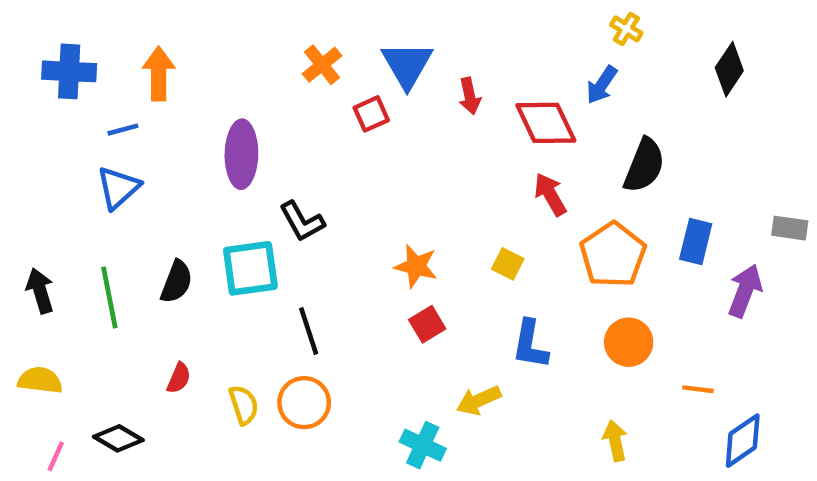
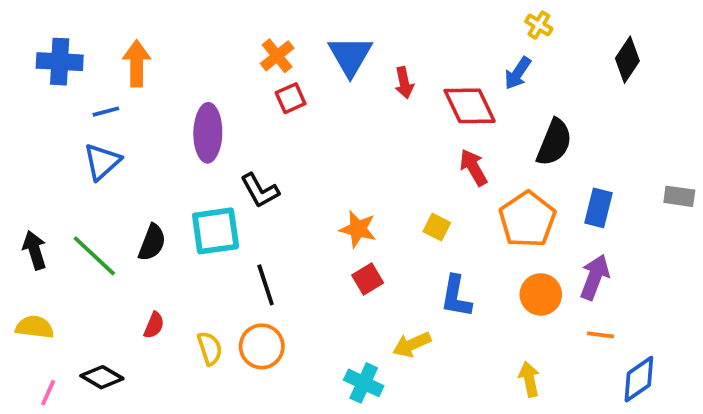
red square: (371, 114) -> (291, 98), moved
purple arrow: (745, 291) -> (595, 277), moved
green line: (109, 297) -> (94, 256), turned -36

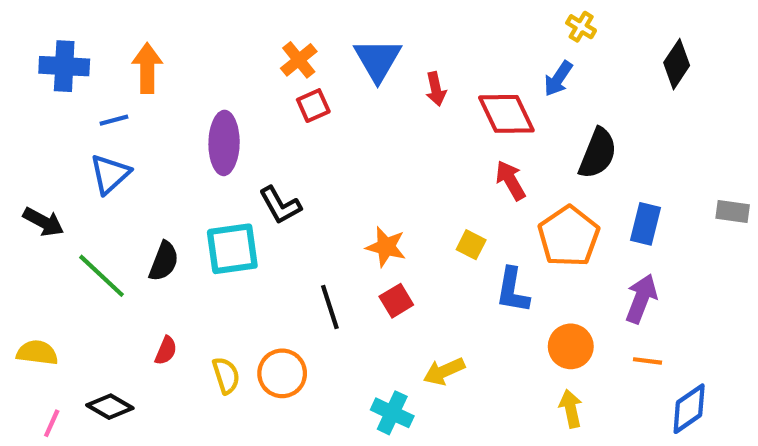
black arrow: (35, 250) -> (43, 222), moved, turned 135
black line: (266, 285) -> (330, 307), moved
orange circle: (541, 294) -> (571, 346), moved
blue L-shape: (456, 296) -> (513, 290), moved

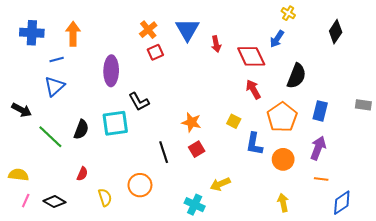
orange circle: (571, 346) -> (283, 159), moved
yellow semicircle: (226, 375) -> (105, 197), moved
pink line: (52, 423) -> (26, 201), moved

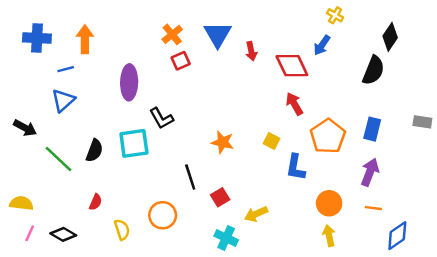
black semicircle: (296, 76) -> (373, 70), moved
red square: (197, 149) -> (220, 197), moved
orange circle: (283, 159) -> (329, 203), moved

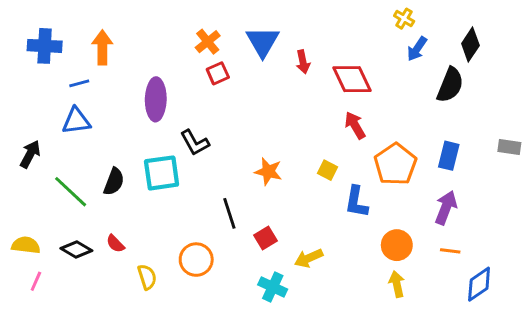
blue arrow: (322, 45) -> (417, 49), moved
blue triangle: (63, 100) -> (76, 121), turned 35
black arrow: (25, 128) -> (30, 154), turned -90
red semicircle: (96, 202) -> (115, 244), turned 112
black diamond: (63, 234) -> (76, 249), moved

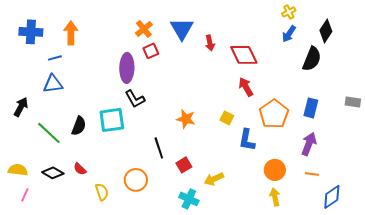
yellow cross: (404, 19) -> (289, 12), moved, turned 32
purple ellipse: (156, 99) -> (127, 68), moved

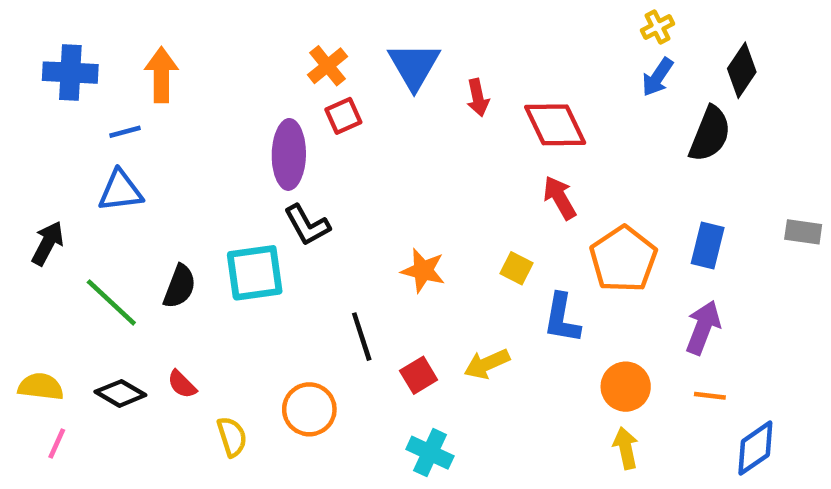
yellow arrow: (214, 179) -> (487, 364), moved

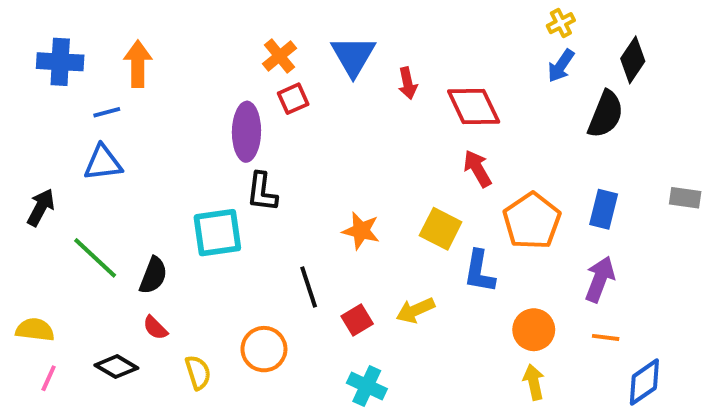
black L-shape: (307, 225) -> (262, 192), turned 36
yellow square: (516, 268) -> (441, 229), size x1.5
black semicircle: (180, 286) -> (153, 275), moved
black diamond: (120, 393) -> (116, 367), moved

